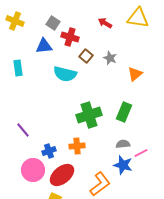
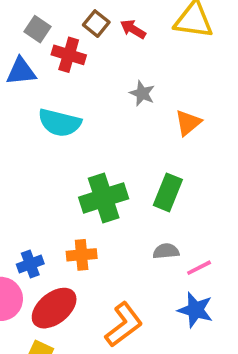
brown square: (86, 56) -> (96, 24), moved
blue star: (123, 165) -> (195, 310), moved

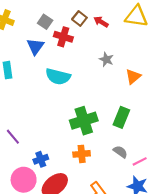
blue triangle: (21, 71) -> (35, 46), turned -48
gray semicircle: (166, 251) -> (120, 152), turned 40
orange cross: (82, 255) -> (82, 154), moved

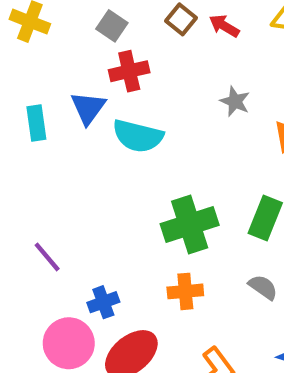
red cross: (63, 37) -> (129, 71), moved, turned -30
blue triangle: (35, 46) -> (88, 108), moved

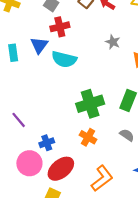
orange cross: (185, 291) -> (88, 137), turned 35

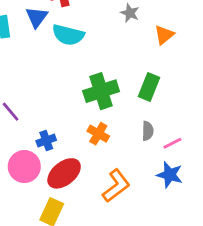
gray semicircle: (127, 135) -> (148, 131), turned 56

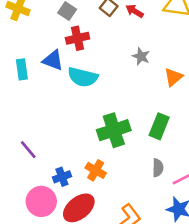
blue triangle: (37, 17) -> (53, 60), turned -45
orange cross: (98, 134) -> (96, 170), moved

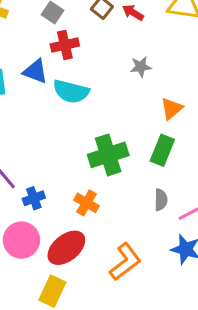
gray star: (141, 56) -> (141, 67), turned -30
orange triangle: (173, 77) -> (172, 108), moved
blue cross: (62, 177) -> (34, 198), moved

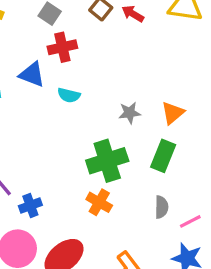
gray star: (141, 67) -> (130, 113), moved
cyan semicircle: (71, 91) -> (69, 95), size x0.6
orange cross: (86, 203) -> (99, 202), moved

